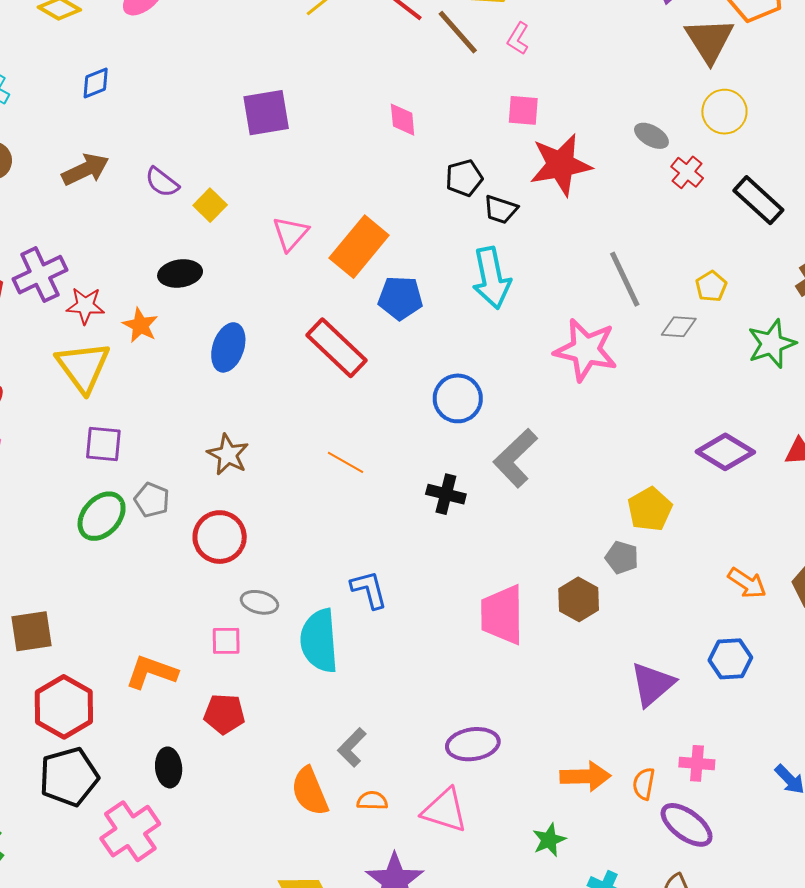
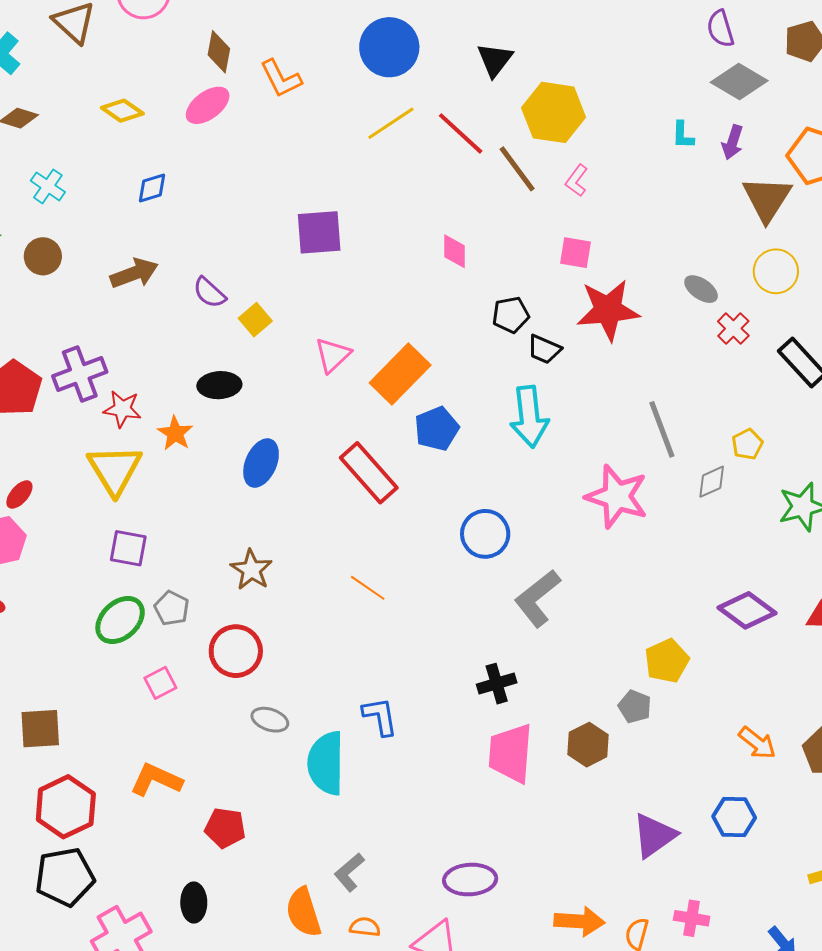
blue pentagon: (400, 298) -> (437, 429), turned -30
gray diamond: (679, 327) -> (712, 482), turned -33
black cross: (446, 494) -> (497, 684), moved, turned -36
pink square: (226, 641) -> (160, 683), moved, turned -32
black ellipse: (169, 767) -> (194, 903), moved

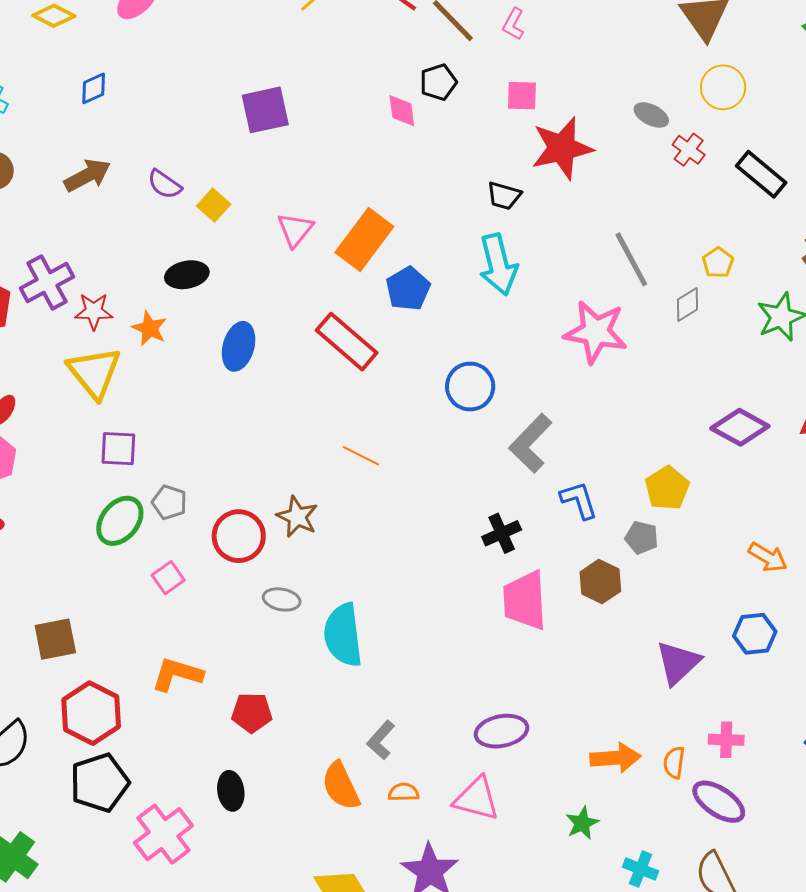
black pentagon: (511, 315) -> (438, 82), moved
brown star: (251, 570) -> (297, 517), moved
blue L-shape: (380, 716) -> (579, 500), moved

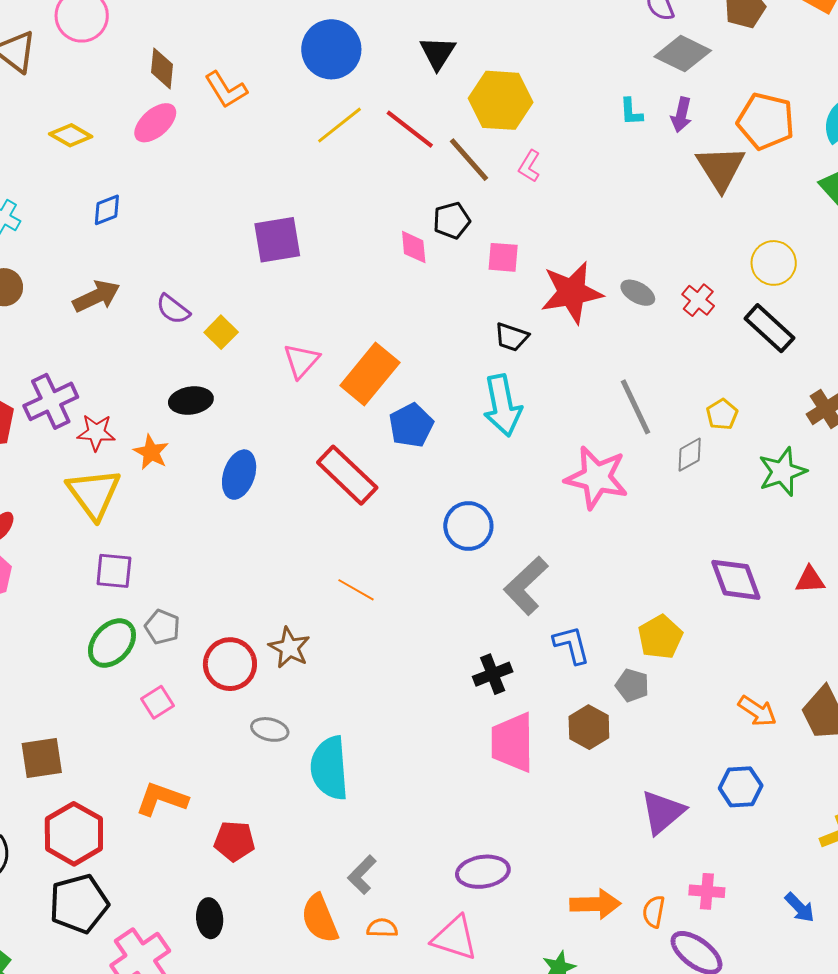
yellow circle: (723, 87) -> (774, 263), moved
pink square: (522, 96) -> (503, 257), moved
gray ellipse: (651, 115) -> (638, 293), moved
purple diamond: (740, 427) -> (736, 580), turned 38

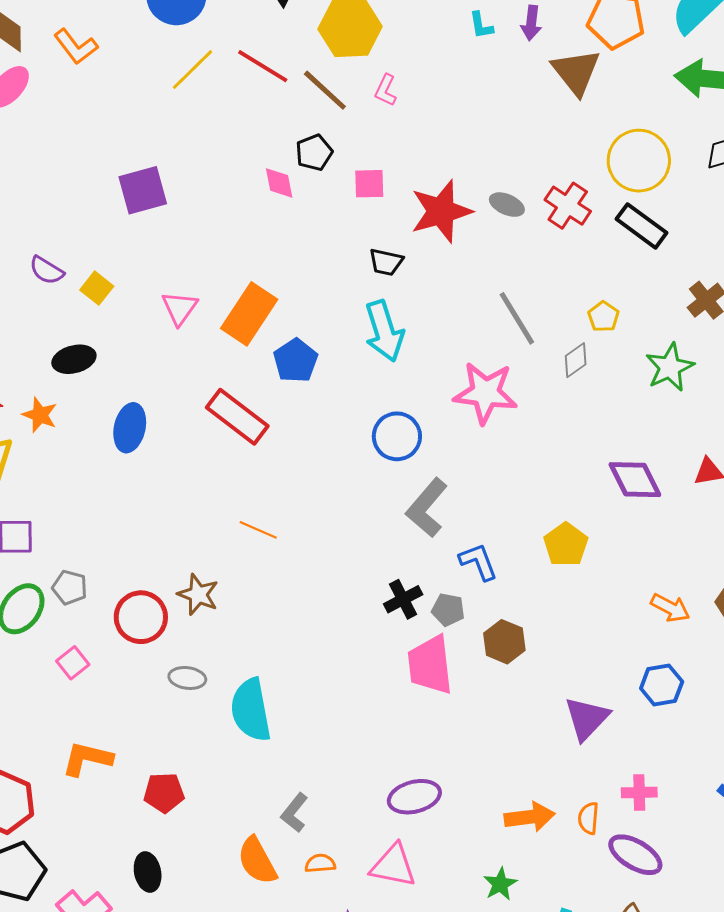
yellow circle: (774, 263) -> (639, 161), size x1.4
red cross: (698, 300) -> (568, 206), size x1.4
blue circle: (468, 526) -> (397, 436), moved
gray pentagon: (632, 685) -> (448, 610), moved

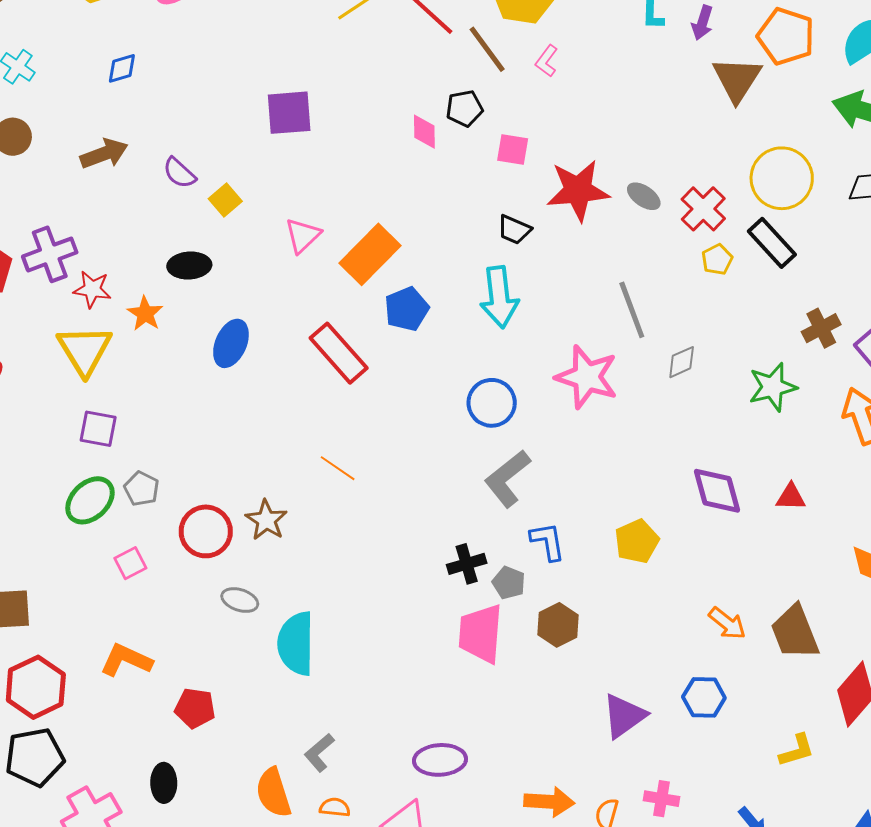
yellow pentagon: (603, 317) -> (717, 260), moved

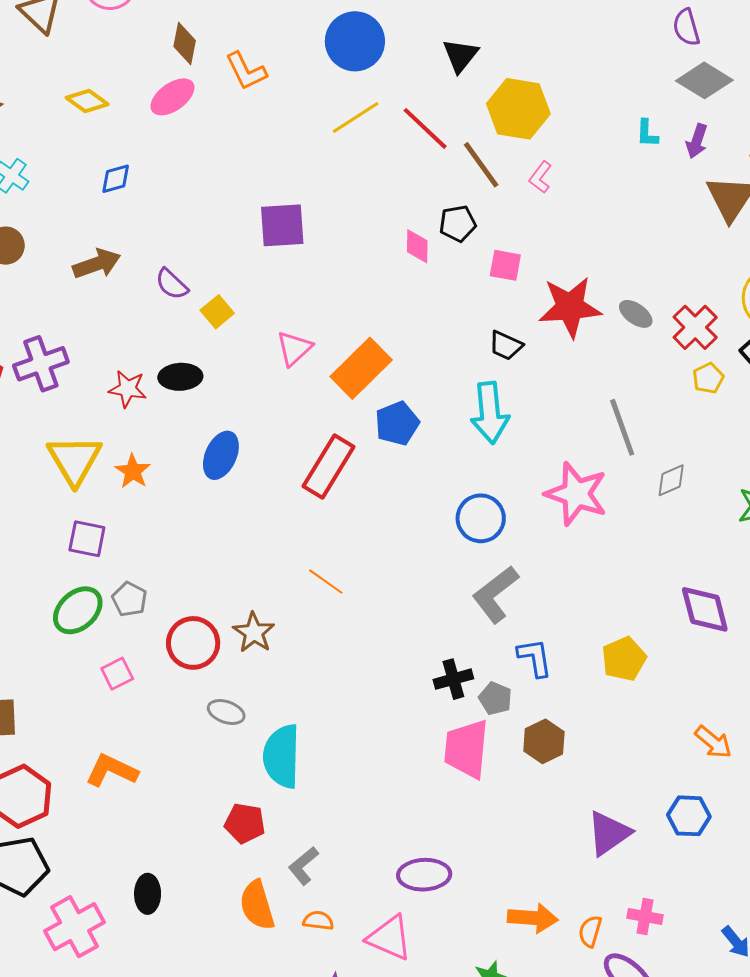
red star: (92, 289) -> (128, 389), moved
orange star: (145, 314) -> (133, 471), moved
red rectangle: (339, 353) -> (328, 466), turned 72
red pentagon: (195, 708) -> (245, 823), moved

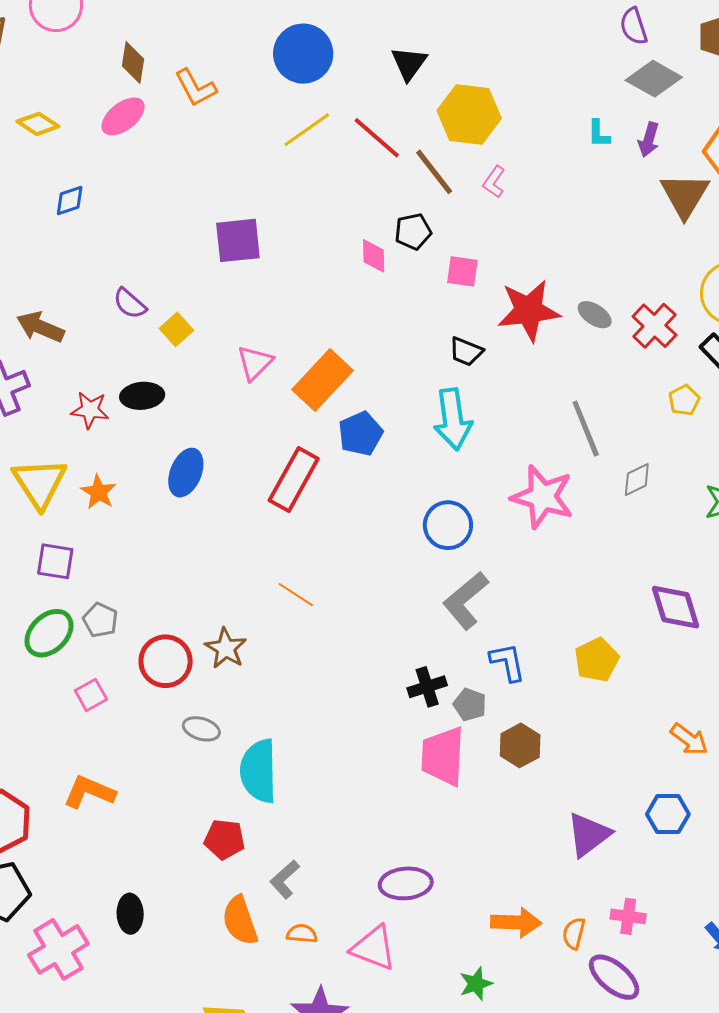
brown arrow: (97, 264) -> (40, 327), moved, turned -135
yellow pentagon: (708, 378) -> (684, 400), moved

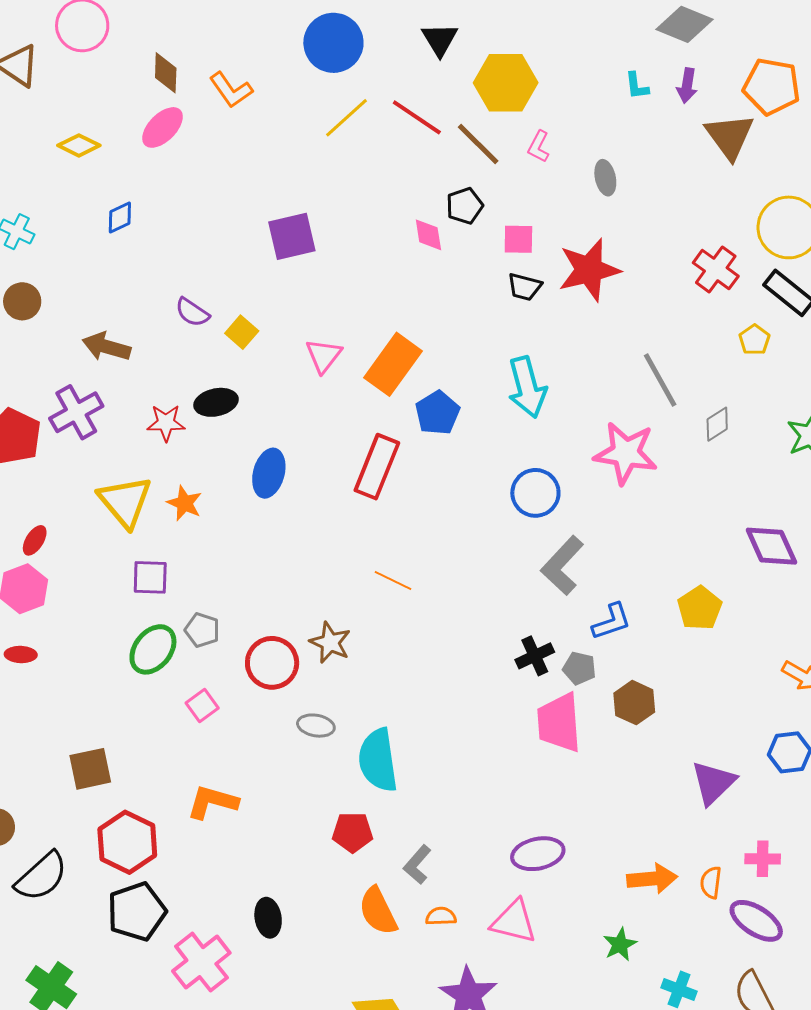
gray ellipse: (595, 315) -> (605, 178), moved, turned 52
black trapezoid: (466, 351) -> (524, 287), moved
blue L-shape: (508, 662) -> (612, 622), turned 90

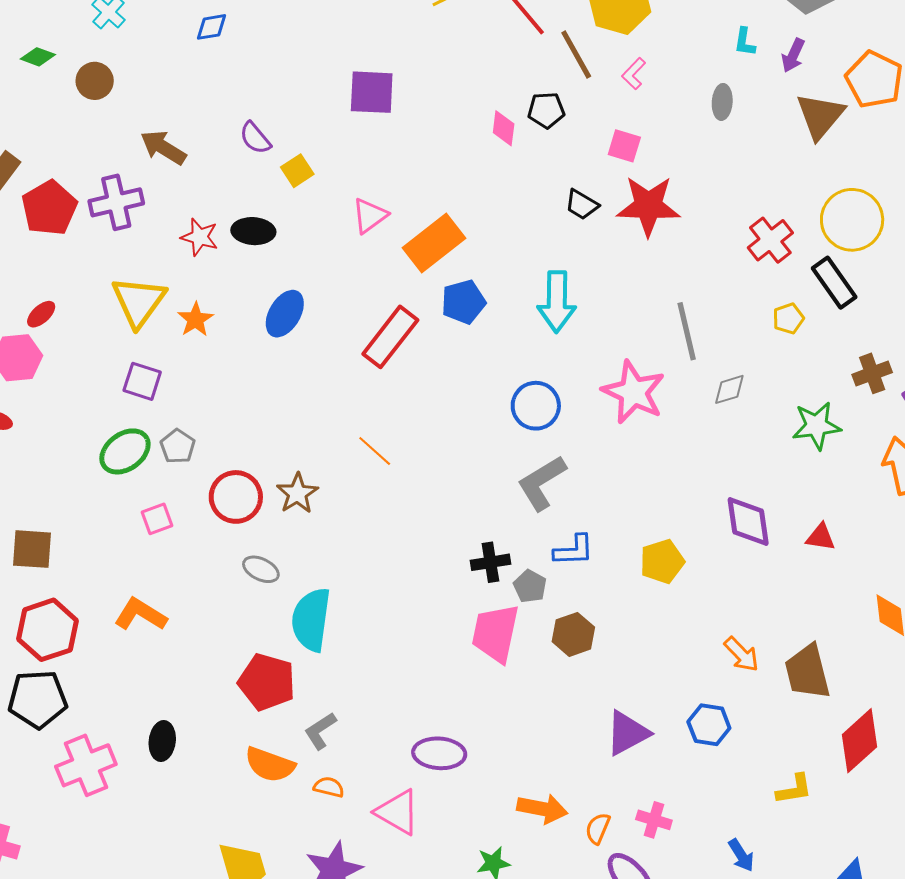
gray ellipse: (605, 178) -> (722, 102), moved
pink square: (518, 239) -> (624, 146), moved
red pentagon: (352, 832) -> (267, 682), size x1.4
orange semicircle: (378, 911) -> (270, 765), turned -60

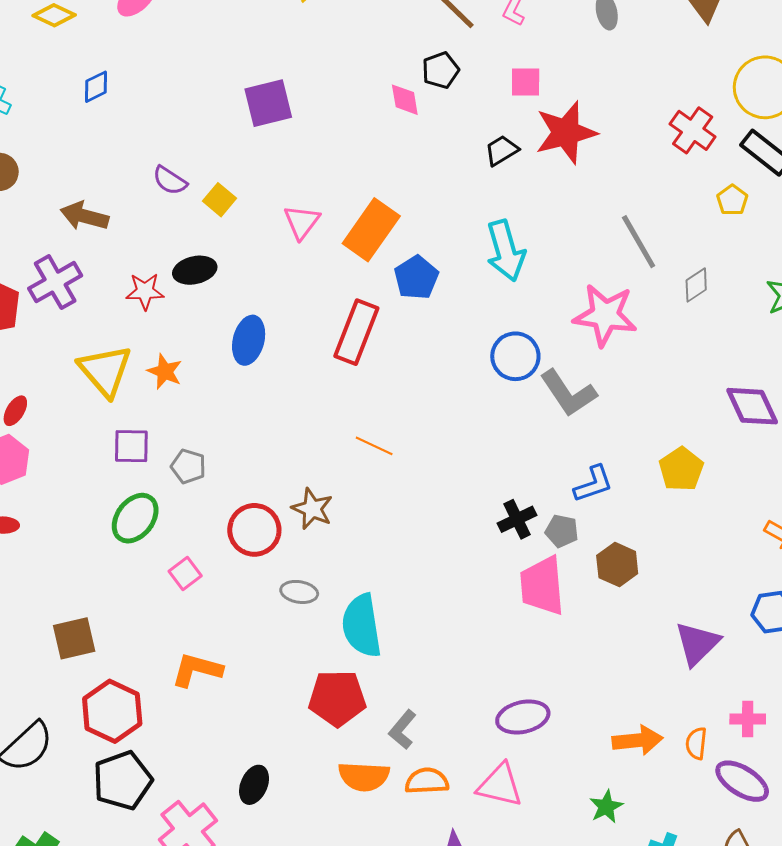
black trapezoid: (582, 205) -> (502, 150), turned 135
gray pentagon: (178, 446) -> (188, 466), moved
gray L-shape: (542, 483) -> (568, 393), moved, turned -76
black ellipse: (162, 741) -> (254, 785), turned 33
orange semicircle: (329, 787) -> (427, 781), size x1.4

